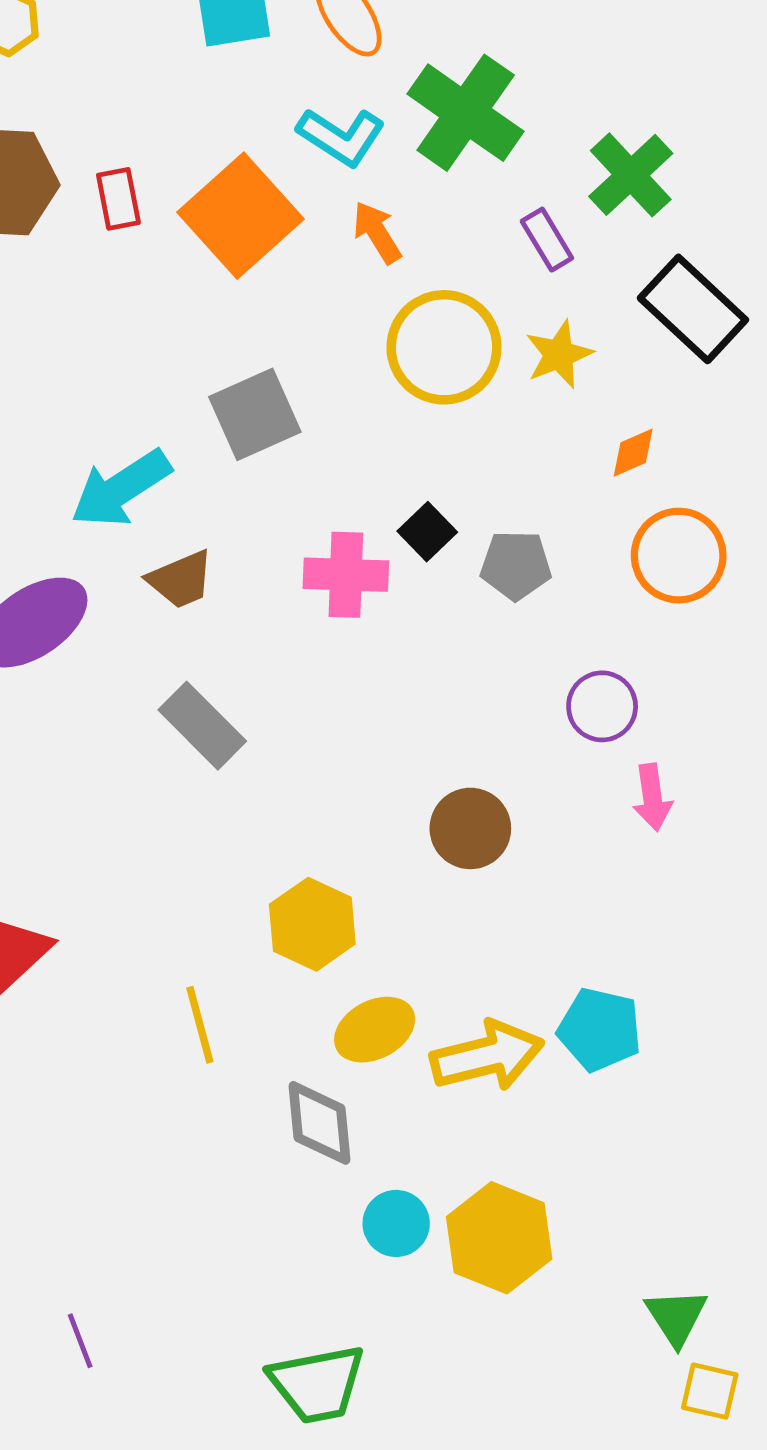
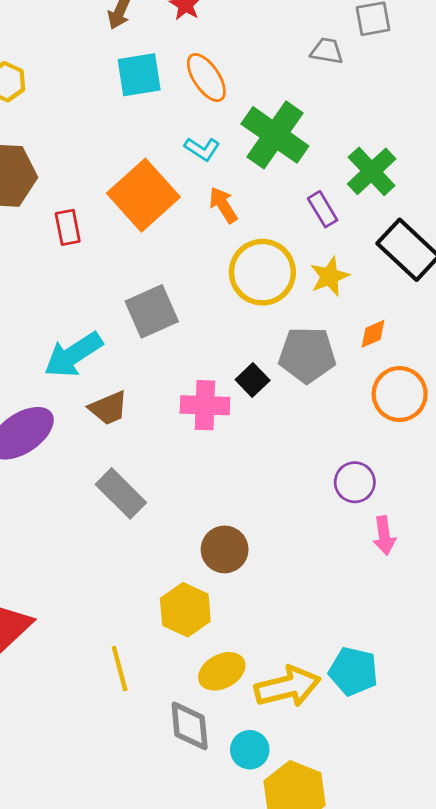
cyan L-shape: (341, 137) -> (202, 149), size x0.7
red rectangle: (118, 199) -> (68, 227), moved
gray pentagon: (516, 565) -> (307, 355), moved, size x1.4
brown circle: (470, 828) -> (225, 549), moved
cyan circle: (396, 1223) -> (250, 750), moved

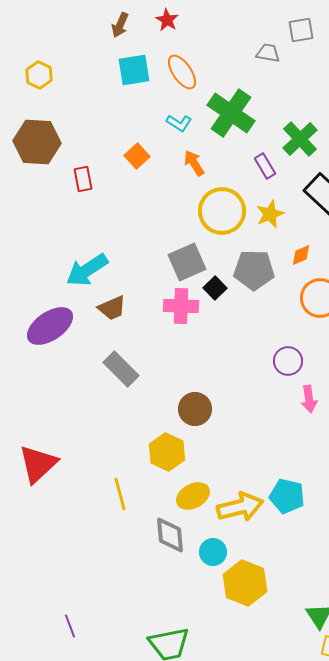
orange square: (143, 195) -> (137, 156), size x0.5
gray square: (152, 311) -> (187, 262), moved

